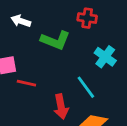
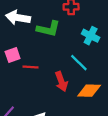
white arrow: (21, 21) -> (18, 18), size x1.5

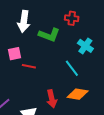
white arrow: (18, 18) -> (24, 21), turned -100
red arrow: (61, 81) -> (52, 99), moved

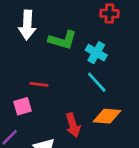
red cross: (72, 18) -> (110, 13), moved
cyan cross: (85, 46) -> (96, 53), moved
pink square: (15, 54) -> (23, 106), moved

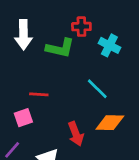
red cross: (110, 13) -> (81, 27), moved
cyan cross: (96, 53) -> (109, 45), moved

